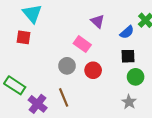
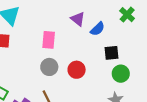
blue semicircle: (127, 32) -> (98, 29), moved
pink rectangle: (82, 44) -> (49, 40), moved, turned 63

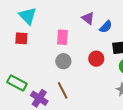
red circle: (77, 70) -> (96, 59), moved

